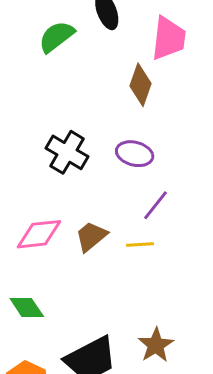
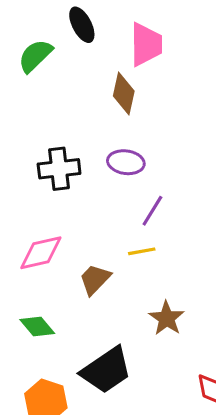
black cross: (67, 152) -> (59, 169), turned -30
brown trapezoid: (91, 236) -> (95, 279), moved
brown star: (156, 345) -> (167, 318), moved

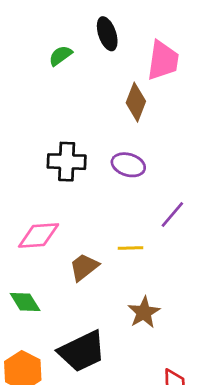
green semicircle: (35, 56) -> (61, 56), size x0.7
purple line: (152, 211) -> (172, 215), moved

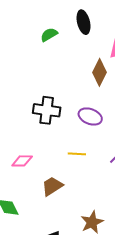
pink diamond: (39, 235) -> (22, 161), size x0.7
yellow line: (130, 248) -> (77, 154), moved

